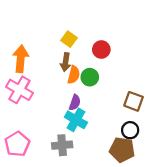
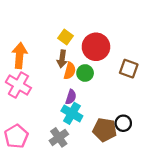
red circle: (101, 49) -> (96, 47), size x1.6
brown square: (134, 101) -> (129, 69), moved
gray cross: (62, 145) -> (59, 137), turned -30
brown pentagon: (122, 150) -> (105, 130), moved

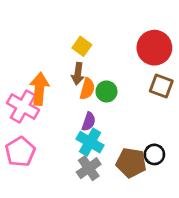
red circle: (96, 47) -> (154, 48), moved
orange arrow: (20, 56) -> (39, 89), moved
pink pentagon: (16, 136) -> (20, 152), moved
gray cross: (59, 137) -> (89, 168), moved

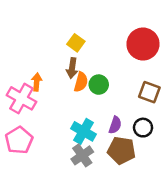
brown square: (161, 86) -> (149, 92), moved
orange arrow: (39, 89) -> (37, 82), size x0.6
purple semicircle: (89, 122) -> (115, 125), moved
black circle: (154, 154) -> (143, 128), moved

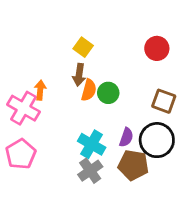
red circle: (143, 44) -> (157, 48), size x0.7
black circle: (143, 128) -> (157, 140), size x1.6

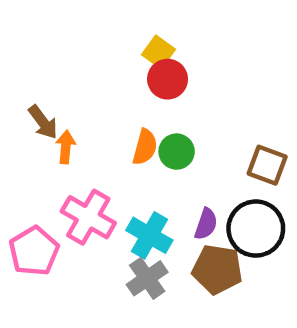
yellow square: (83, 47) -> (158, 52), moved
red circle: (157, 48) -> (168, 79), moved
brown arrow: (79, 75) -> (43, 122), moved, turned -45
pink cross: (23, 108) -> (88, 217), moved

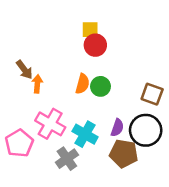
yellow square: (158, 52) -> (90, 30), turned -36
gray cross: (147, 278) -> (67, 159), moved

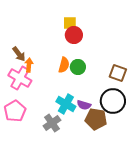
pink cross: (50, 124) -> (20, 78), moved
purple semicircle: (117, 128) -> (84, 105), moved, turned 88

